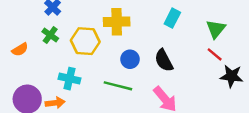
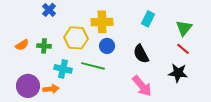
green cross: (50, 35) -> (44, 46), moved, turned -32
blue circle: (130, 59) -> (107, 46), moved
black star: (232, 76) -> (178, 73), moved
green line: (118, 86) -> (93, 66), moved

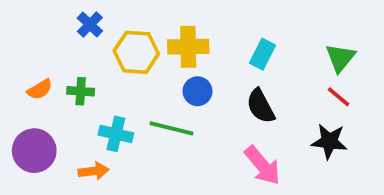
cyan rectangle: (148, 19) -> (262, 54), moved
yellow hexagon: (76, 38) -> (136, 52), moved
purple circle: (28, 86) -> (34, 151), moved

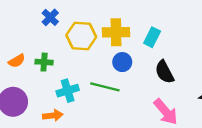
cyan rectangle: (262, 54) -> (152, 37), moved
cyan cross: (116, 134) -> (68, 91), turned -30

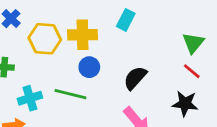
cyan rectangle: (152, 37) -> (126, 20), moved
black semicircle: (164, 72) -> (135, 78), turned 70

